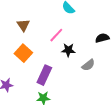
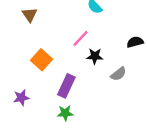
brown triangle: (23, 25) -> (30, 15), moved

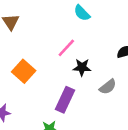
purple rectangle: (66, 86) -> (65, 100), moved

